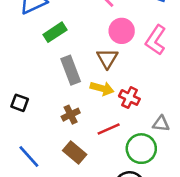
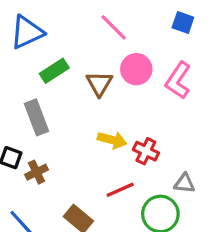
brown triangle: (107, 58) -> (99, 84), moved
gray rectangle: (71, 70) -> (37, 117), moved
brown cross: (71, 115) -> (37, 172), moved

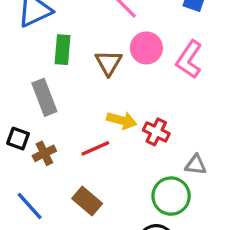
green rectangle: (54, 71) -> (62, 50), turned -52
red line: (120, 190) -> (95, 148), moved

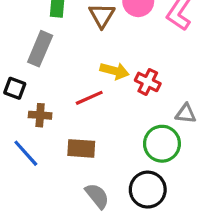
gray rectangle: (44, 97) -> (40, 49), turned 44
brown cross: (44, 153) -> (40, 115), moved, turned 30
brown rectangle: (87, 201) -> (81, 148), turned -36

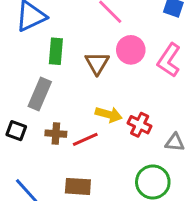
gray triangle: (186, 114) -> (175, 142), moved
brown cross: (40, 115) -> (56, 134), moved

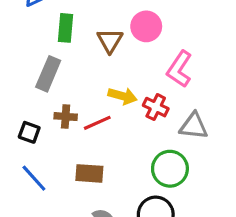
pink L-shape: (169, 60) -> (179, 69), moved
black square: (16, 131) -> (29, 132), moved
gray triangle: (175, 142) -> (194, 126), size x1.4

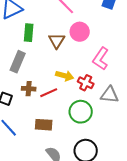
green circle: (170, 169) -> (81, 112), moved

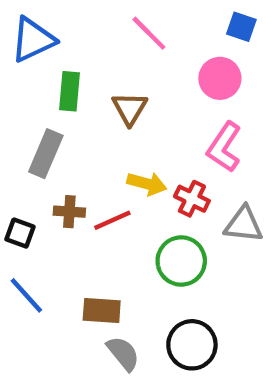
pink circle: (80, 32) -> (220, 78), moved
brown rectangle: (44, 125) -> (102, 310), moved

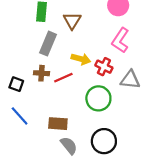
gray rectangle: (46, 154) -> (48, 44), moved

